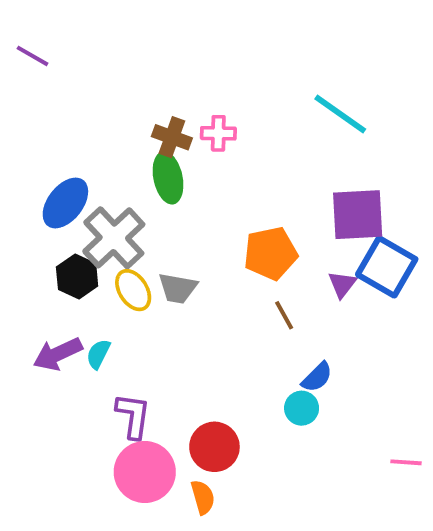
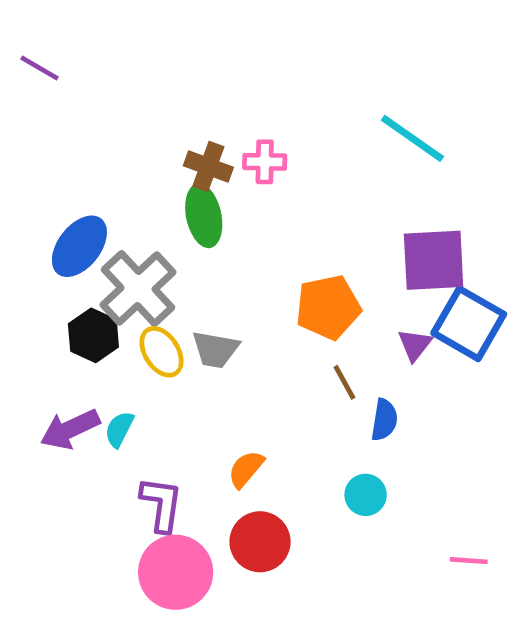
blue semicircle: (317, 377) -> (384, 420), moved, turned -36
pink line: (406, 462) -> (469, 561), moved
orange semicircle: (203, 497) -> (246, 469), moved, turned -124

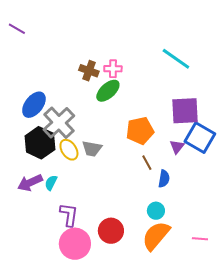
green ellipse: (204, 216) -> (108, 91), moved, turned 60
black hexagon: (93, 335) -> (40, 143), size x1.4
orange semicircle: (246, 469) -> (156, 236), moved, size x1.8

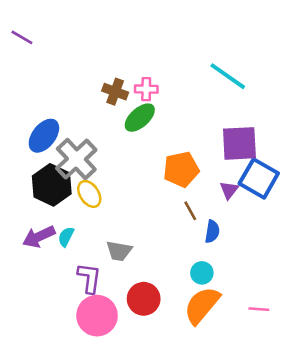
gray trapezoid: (92, 149) -> (119, 251), moved

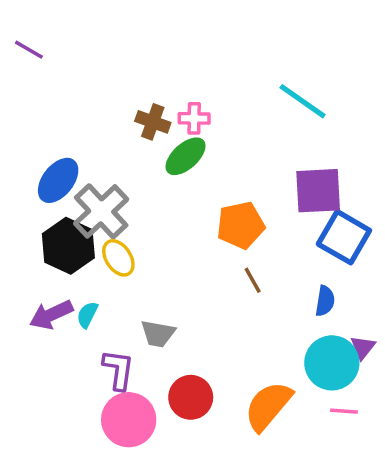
purple triangle: (229, 190) -> (363, 347), moved
blue semicircle: (212, 231) -> (325, 301), moved
cyan circle: (202, 273) -> (332, 363), moved, size x1.8

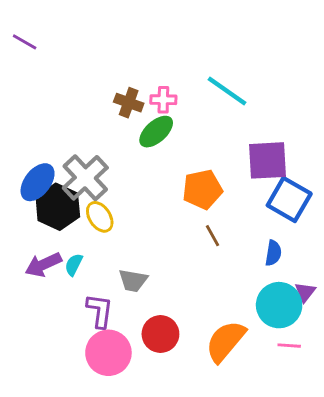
cyan line: (303, 101) -> (227, 91), moved
blue ellipse: (58, 180) -> (38, 182), moved

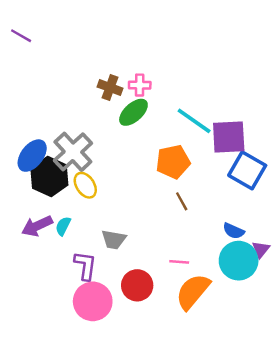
cyan line: (227, 91) -> (194, 121), moved
blue semicircle: (273, 253) -> (234, 231), moved, turned 105
pink line: (289, 346) -> (179, 262), moved

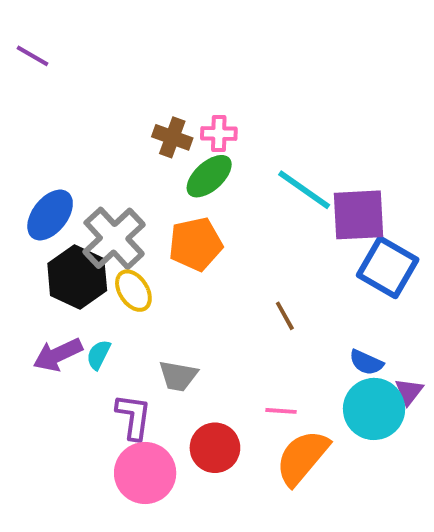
blue ellipse: (32, 156) -> (50, 215), moved
orange pentagon: (173, 162) -> (196, 244), moved

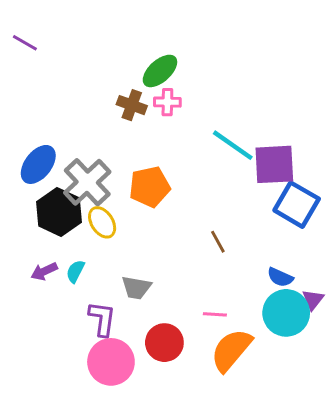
green ellipse: (209, 176) -> (160, 71), moved
purple arrow: (58, 355) -> (44, 271), size x0.7

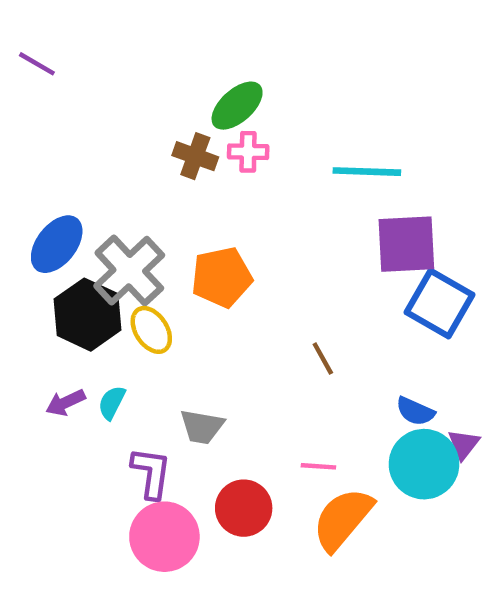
cyan line: (233, 145) -> (367, 172), moved, turned -33

